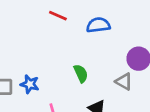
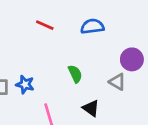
red line: (58, 16) -> (45, 25), moved

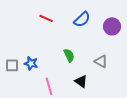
blue semicircle: (92, 26) -> (82, 19), turned 144
purple circle: (132, 59) -> (112, 26), moved

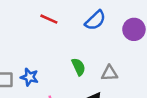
gray triangle: (101, 61) -> (109, 73), moved, turned -32

